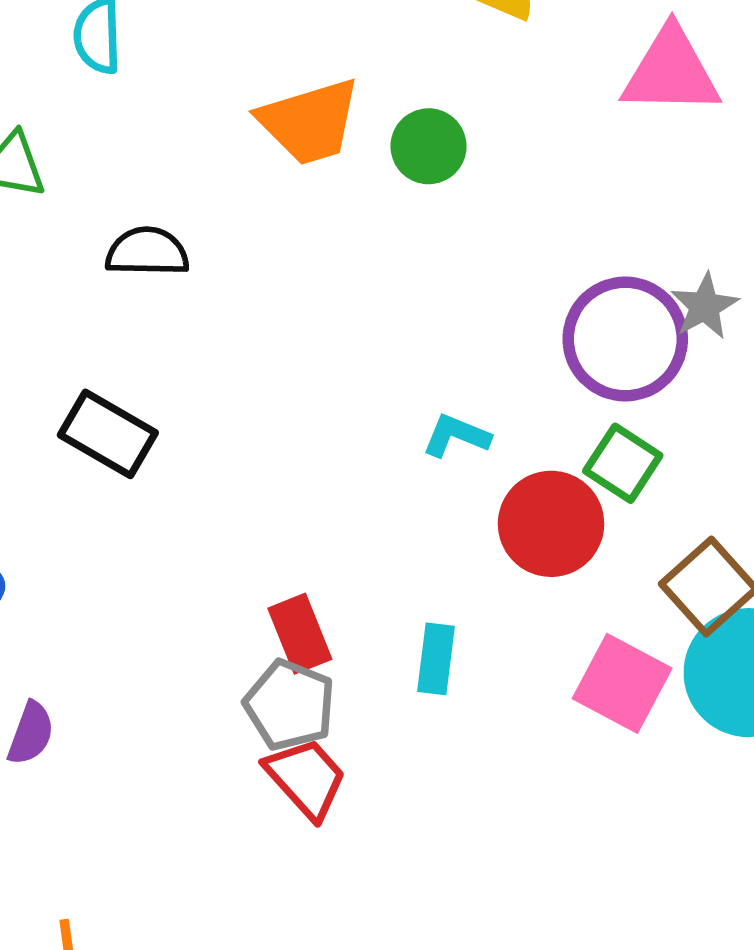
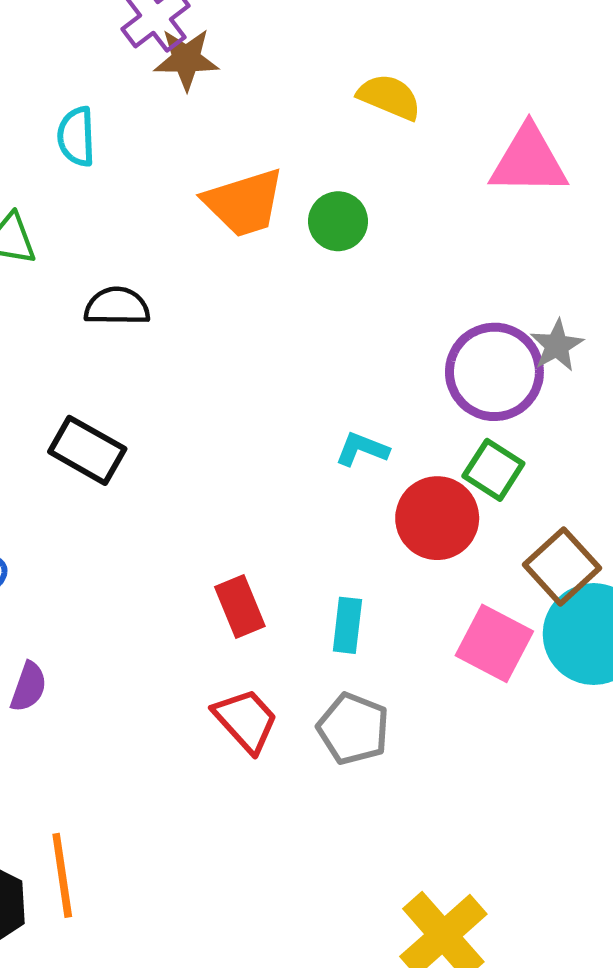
gray pentagon: (290, 705) -> (353, 729), moved

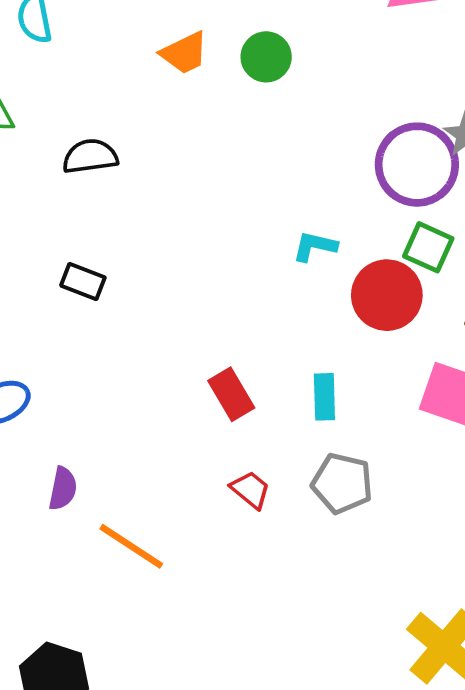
orange trapezoid: (244, 203) -> (184, 53), size x0.7
black rectangle: (87, 450) -> (83, 281), size x0.7
red trapezoid: (246, 720) -> (250, 490), size x0.7
orange line: (62, 875) -> (131, 546), moved, turned -40

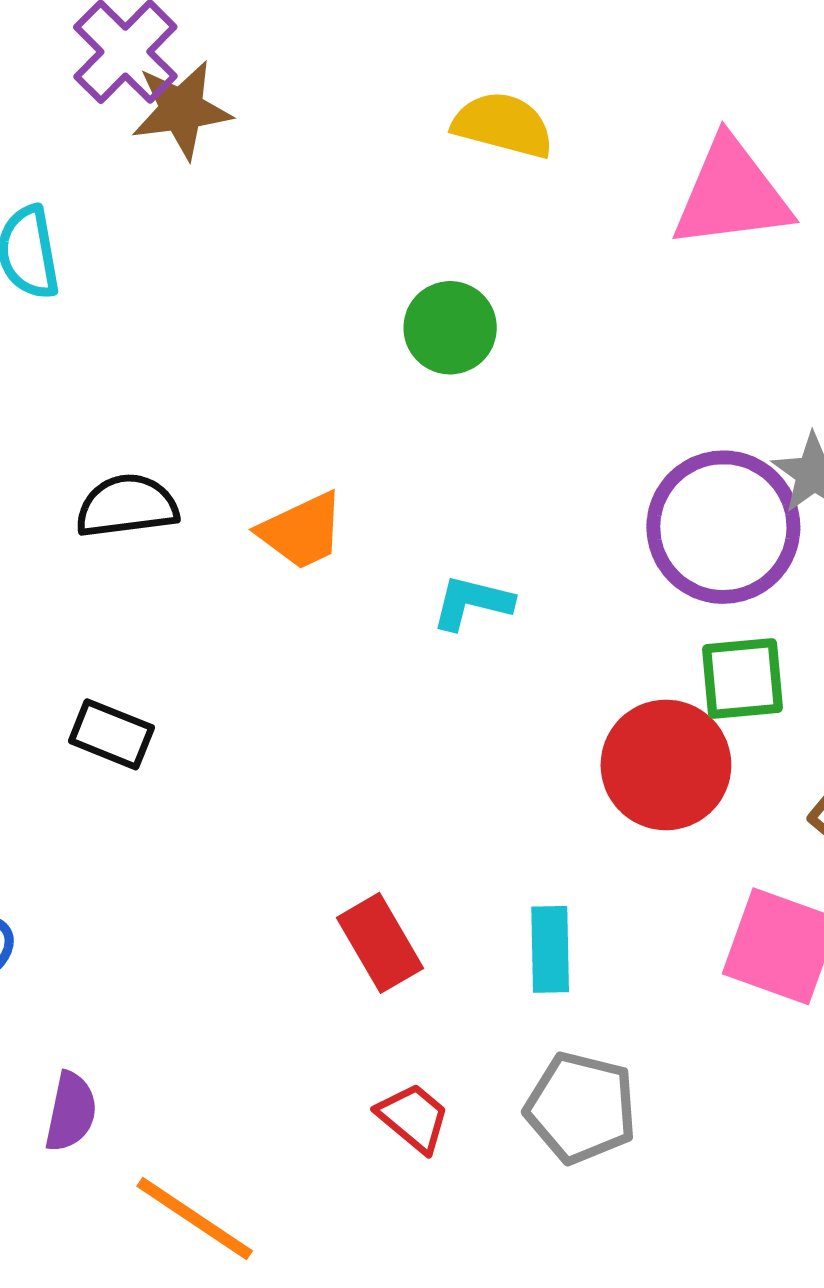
orange trapezoid: (184, 53) -> (302, 531), moved
cyan L-shape: (315, 246) -> (472, 603), moved
green square: (428, 247) -> (743, 678), turned -30

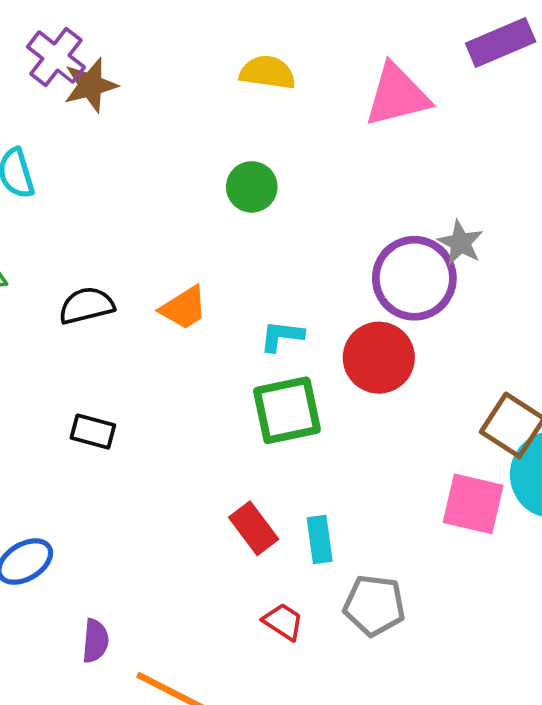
green square: (743, 678) -> (287, 410), moved, size x1.4
red circle: (666, 765) -> (379, 358), moved
cyan rectangle: (550, 949) -> (320, 540), moved

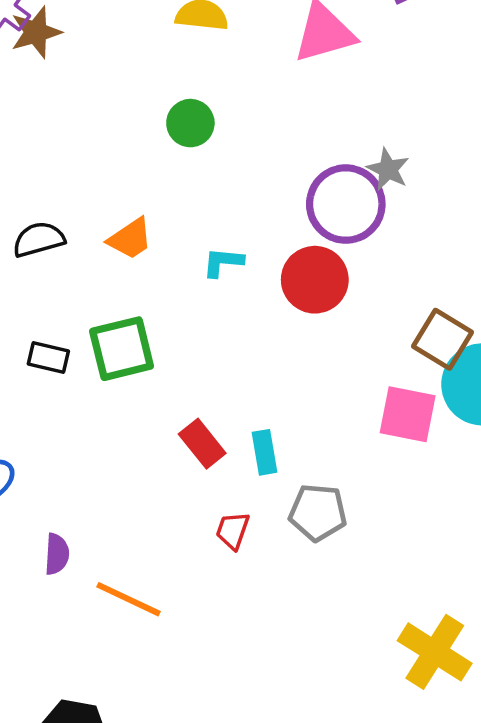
green square: (287, 410) -> (122, 349), moved
red trapezoid: (283, 622) -> (233, 531), turned -102

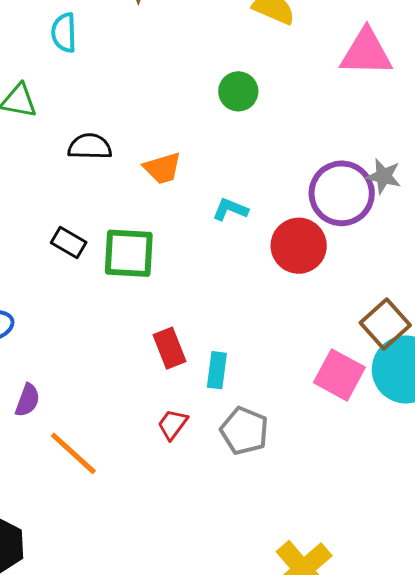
gray star: (388, 169) -> (384, 176), turned -30

